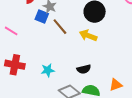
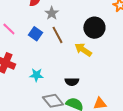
blue square: (42, 16) -> (36, 34), moved

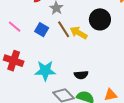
yellow arrow: (83, 50) -> (79, 33), moved
cyan star: (36, 75) -> (45, 71), size x1.5

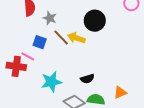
pink line: (15, 27) -> (28, 56), moved
red cross: (14, 61) -> (16, 66), moved

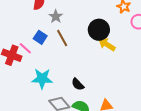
yellow arrow: (76, 38) -> (107, 44), moved
black semicircle: (87, 79) -> (78, 84), turned 48

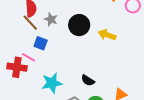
black circle: (99, 30) -> (79, 25), moved
brown line: (62, 38) -> (30, 23), moved

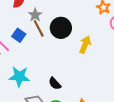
brown line: (30, 23) -> (39, 28), moved
yellow arrow: (107, 35) -> (85, 45), turned 78

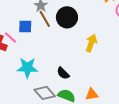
blue square: (19, 35) -> (25, 26), turned -32
yellow arrow: (85, 45) -> (91, 43), moved

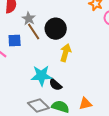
yellow arrow: (91, 43) -> (66, 53), moved
cyan star: (27, 68) -> (41, 76), moved

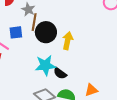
black circle: (56, 29) -> (46, 32), moved
brown line: (34, 32) -> (34, 22), turned 48

